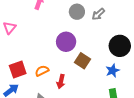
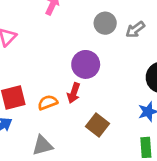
brown square: (83, 61) -> (97, 125), moved
red arrow: (61, 81) -> (74, 93), moved

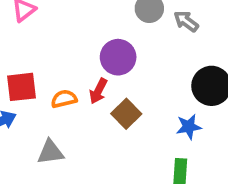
gray arrow: (135, 29) -> (186, 21), turned 66
brown square: (97, 125) -> (126, 114), moved

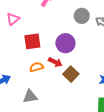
red square: (21, 87) -> (32, 41), moved
red arrow: (98, 91) -> (55, 62), turned -88

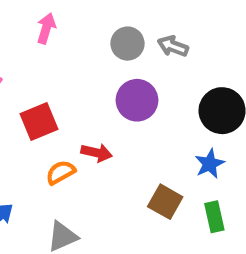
purple circle: (65, 43) -> (137, 100), moved
brown square: (71, 74) -> (165, 202), moved

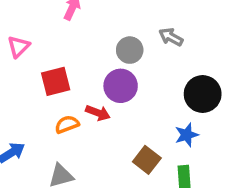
gray circle: (128, 44) -> (130, 50), moved
purple circle: (137, 100) -> (121, 86), moved

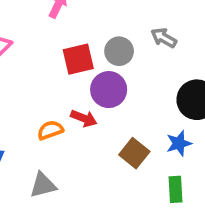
red square: (56, 81) -> (78, 59), moved
brown square: (147, 160) -> (134, 153), moved

